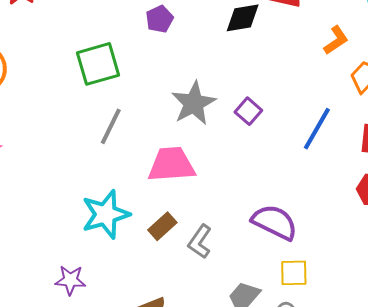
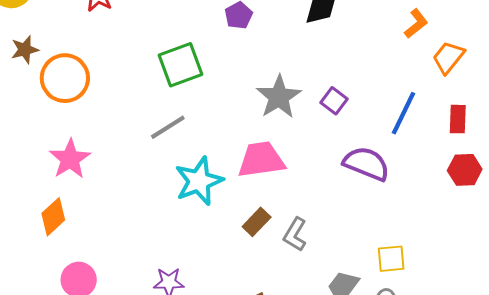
gray line: (111, 126) -> (168, 127), moved, turned 36
cyan star: (106, 214) -> (199, 181), moved
purple semicircle: (275, 222) -> (366, 164), moved

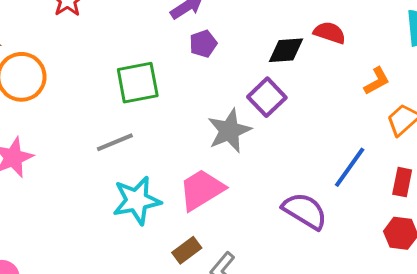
purple square: (334, 101) -> (267, 97), moved, size x1.4
pink trapezoid: (261, 160) -> (202, 190), turned -33

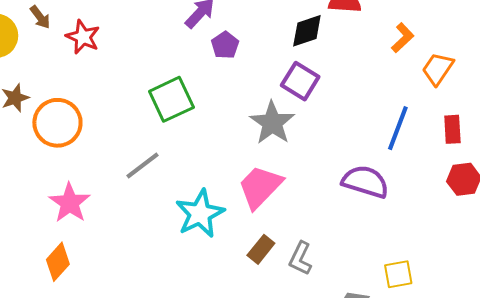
gray line: (115, 142) -> (143, 165), moved

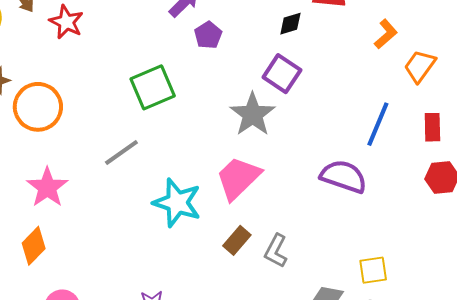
black diamond: (307, 31) -> (290, 24), size x0.7
cyan star: (200, 214) -> (177, 203), turned -30

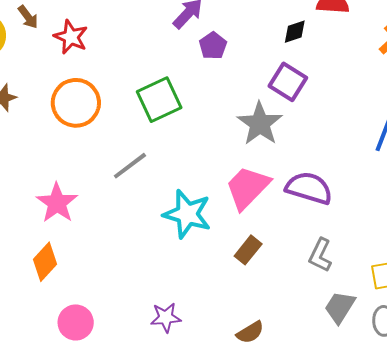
orange circle: (38, 107) -> (76, 103), moved
purple semicircle: (344, 176) -> (309, 188), moved
gray L-shape: (276, 251) -> (320, 255), moved

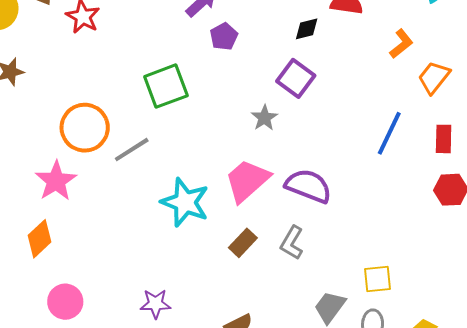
orange circle: (76, 103) -> (85, 128), moved
gray star: (260, 124) -> (264, 118), size x0.6
gray L-shape: (320, 255) -> (292, 243), moved

